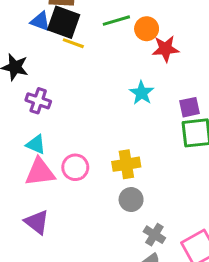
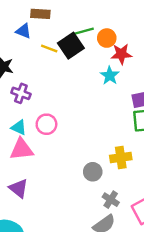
black square: (64, 22) -> (71, 46), moved, turned 35
cyan star: (142, 93) -> (110, 76), moved
yellow cross: (126, 164) -> (121, 157), moved
pink circle: (75, 167) -> (46, 124), moved

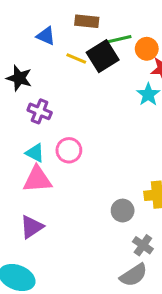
brown rectangle: (40, 14) -> (87, 21), moved
purple triangle: (19, 188) -> (32, 227), turned 45

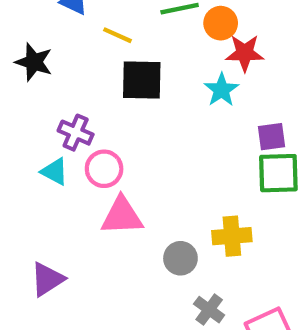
black square: (103, 56) -> (142, 80), moved, turned 32
purple cross: (40, 111) -> (76, 133), moved
pink triangle: (37, 179) -> (122, 216), moved

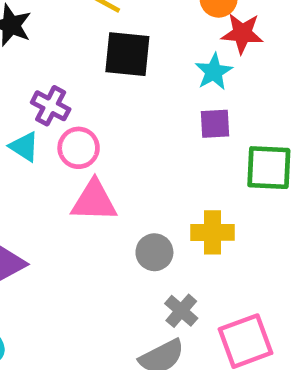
purple square: (272, 137) -> (215, 124), moved

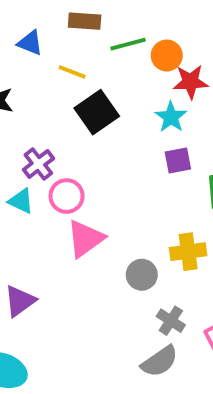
black square: (127, 54) -> (97, 112), turned -33
purple cross: (51, 106) -> (38, 164), turned 32
pink triangle: (94, 201) -> (85, 239), turned -30

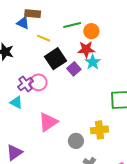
brown rectangle: (85, 21) -> (33, 14), moved
red star: (190, 82) -> (86, 49), moved
purple square: (178, 160) -> (74, 69), moved, turned -32
pink circle: (67, 196) -> (38, 82), moved

